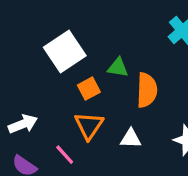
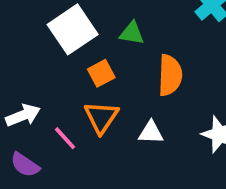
green triangle: (118, 68) -> (132, 33), moved
pink line: (65, 155) -> (65, 138), moved

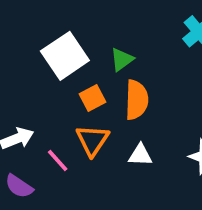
green triangle: (132, 33) -> (122, 59), turned -45
orange semicircle: (170, 75) -> (137, 100), moved

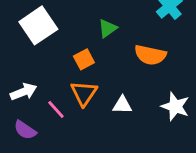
white square: (65, 56) -> (38, 25), moved
orange semicircle: (137, 100) -> (150, 55), moved, turned 100

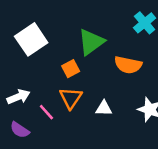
green triangle: (108, 28) -> (91, 42), size x1.6

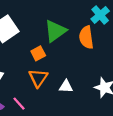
orange semicircle: (128, 65) -> (86, 37), moved, turned 70
pink line: (46, 112) -> (19, 104), moved

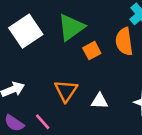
green triangle: (55, 31) -> (71, 27), moved
orange square: (38, 53) -> (92, 51), moved

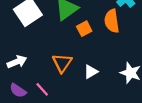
white triangle: (100, 101) -> (91, 72), turned -32

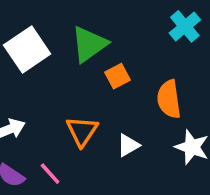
orange semicircle: (112, 21) -> (169, 99), moved

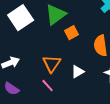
pink line: (50, 174) -> (48, 86), moved

